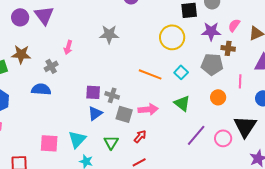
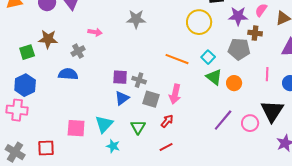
pink arrow: (68, 47) -> (95, 32), turned -96
pink line: (240, 81) -> (267, 74), moved
orange circle: (218, 97) -> (234, 83), moved
green triangle: (182, 103) -> (214, 77), moved
pink arrow: (148, 109) -> (175, 94), turned 108

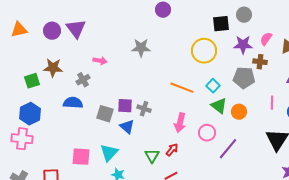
blue triangle: (122, 98) -> (127, 127), turned -42
gray square: (151, 99) -> (105, 114), moved
pink circle: (250, 123) -> (207, 133), moved
green triangle: (138, 127) -> (152, 156), moved

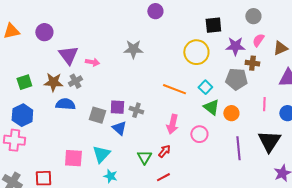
gray circle: (244, 15) -> (253, 16), moved
purple triangle: (76, 29) -> (68, 55), moved
brown star: (53, 68) -> (53, 82), moved
purple line: (228, 149) -> (238, 148), moved, turned -45

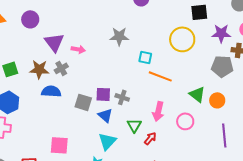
cyan square: (205, 87) -> (145, 57), moved, turned -32
cyan triangle: (101, 154) -> (107, 141), moved
green triangle: (144, 157) -> (134, 125), moved

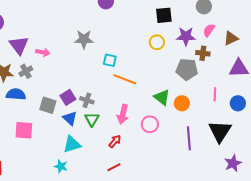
yellow circle: (182, 39) -> (157, 42), moved, size x0.6
purple square: (103, 94) -> (68, 97), turned -35
green triangle: (134, 125) -> (92, 119), moved
cyan triangle: (107, 141) -> (72, 144), turned 30
pink square: (59, 145) -> (24, 130), moved

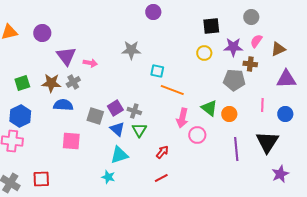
pink arrow: (123, 114) -> (182, 118), moved

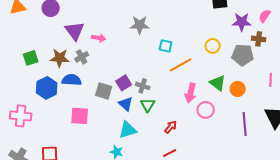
yellow circle: (204, 53) -> (213, 46), moved
orange line: (172, 90) -> (181, 65), turned -50
blue hexagon: (20, 116) -> (47, 88), moved

